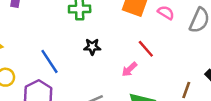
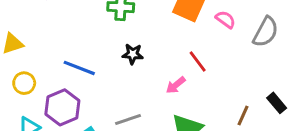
blue line: (49, 61) -> (79, 68), turned -40

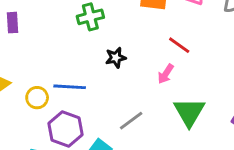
yellow circle: (24, 83) -> (37, 98), moved

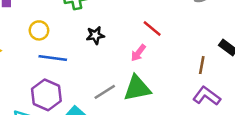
yellow circle: (37, 98) -> (39, 30), moved
green triangle: (189, 112) -> (137, 88), moved, turned 44

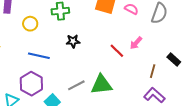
red line: (152, 28) -> (117, 51), moved
yellow circle: (39, 30) -> (30, 24), moved
pink arrow: (138, 53) -> (136, 43), moved

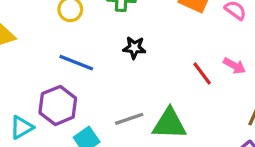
pink arrow: (136, 43) -> (234, 66), turned -112

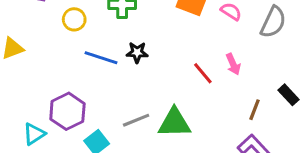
blue line: (76, 63) -> (101, 58), moved
pink arrow: (234, 66) -> (233, 64), turned 40

